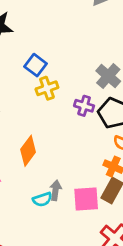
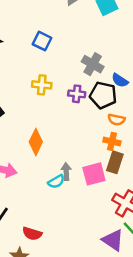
blue square: (35, 65) -> (42, 41), moved
yellow cross: (47, 88) -> (42, 85), turned 36

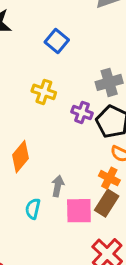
gray cross: (93, 64) -> (109, 82), turned 30
gray arrow: (66, 171) -> (58, 186), moved
cyan semicircle: (56, 182) -> (33, 209), turned 119

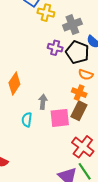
yellow cross: (44, 92) -> (46, 13), moved

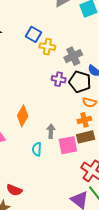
orange cross: (79, 93) -> (84, 120), turned -32
brown rectangle: (79, 111) -> (86, 137), turned 54

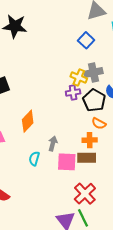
blue square: (33, 34) -> (86, 40), moved
yellow cross: (47, 47) -> (79, 77), moved
purple cross: (59, 79) -> (73, 93), turned -32

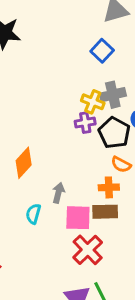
red cross: (85, 194) -> (88, 250), moved

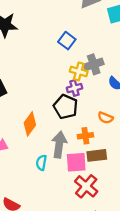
blue square: (102, 51) -> (67, 41), moved
black pentagon: (114, 133) -> (66, 107), moved
orange cross: (109, 187) -> (85, 136), moved
gray arrow: (58, 193) -> (59, 144), size x1.6

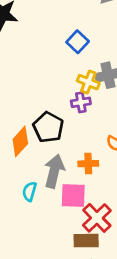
black pentagon: (66, 107) -> (48, 127), moved
brown rectangle: (97, 155) -> (86, 241), moved
red cross: (86, 186) -> (97, 218), moved

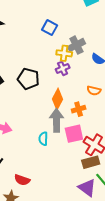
black pentagon: (48, 127) -> (28, 79), moved
orange diamond: (20, 141) -> (58, 99), moved

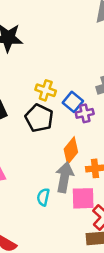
blue square: (50, 28) -> (73, 102), moved
yellow cross: (64, 53) -> (46, 90), moved

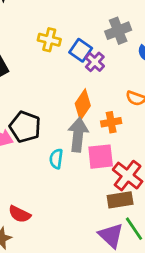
purple cross: (85, 113) -> (95, 62), turned -30
black pentagon: (39, 118) -> (25, 127), moved

